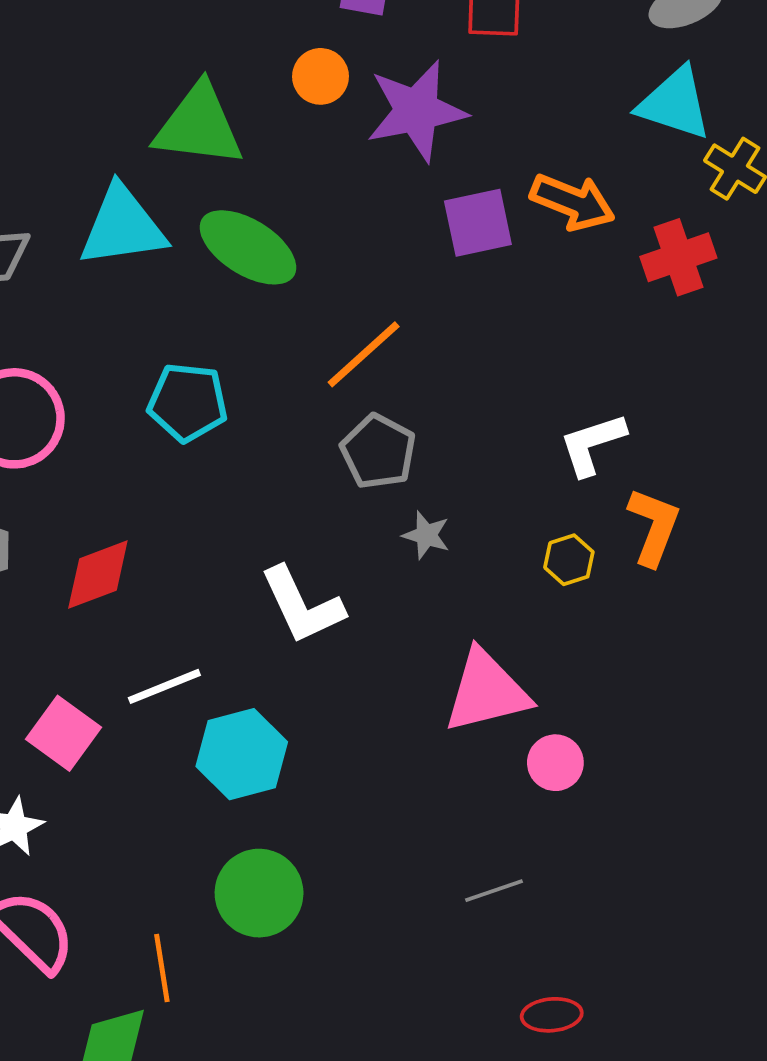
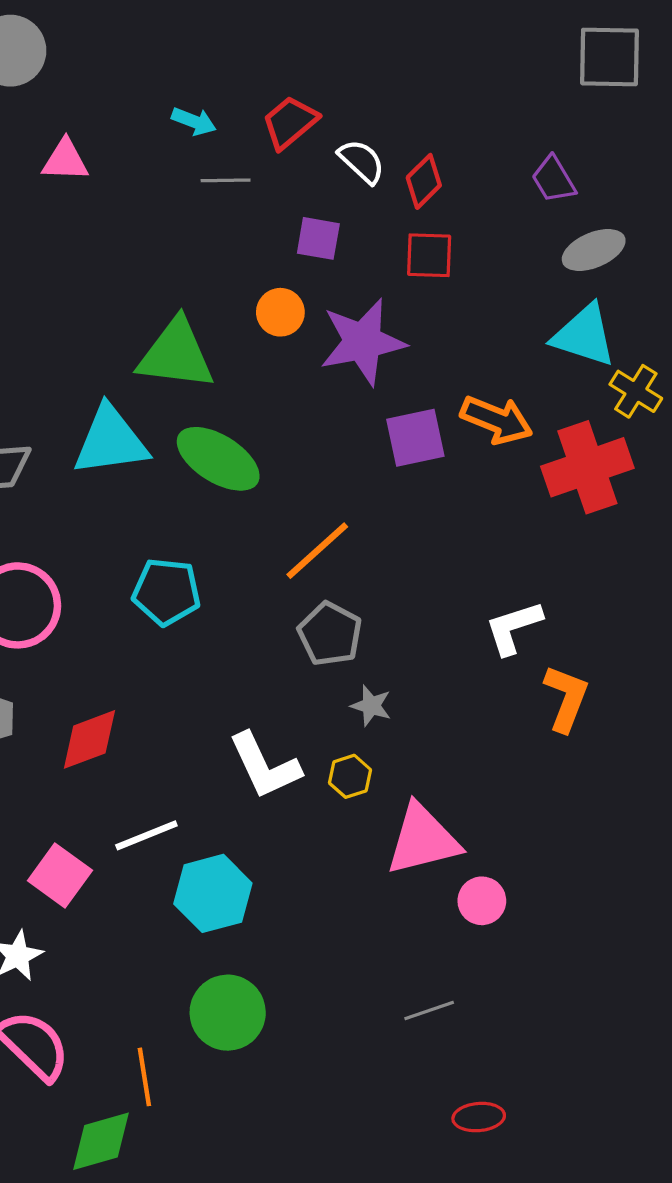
red cross: (678, 257) -> (587, 467), size x1.4
yellow hexagon: (569, 560) -> (350, 776), moved

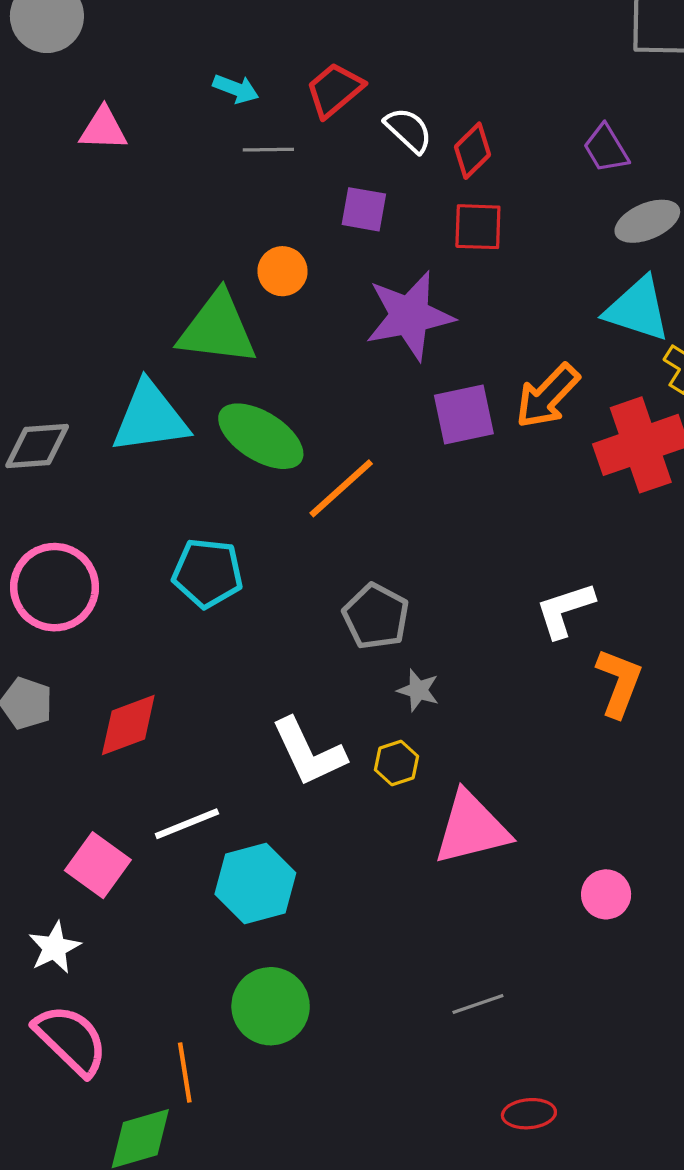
orange circle: (280, 312) -> (283, 271), moved
orange arrow: (497, 420) -> (547, 396), turned 112
orange line: (317, 551) -> (341, 488), moved
pink circle: (482, 901) -> (606, 894), moved

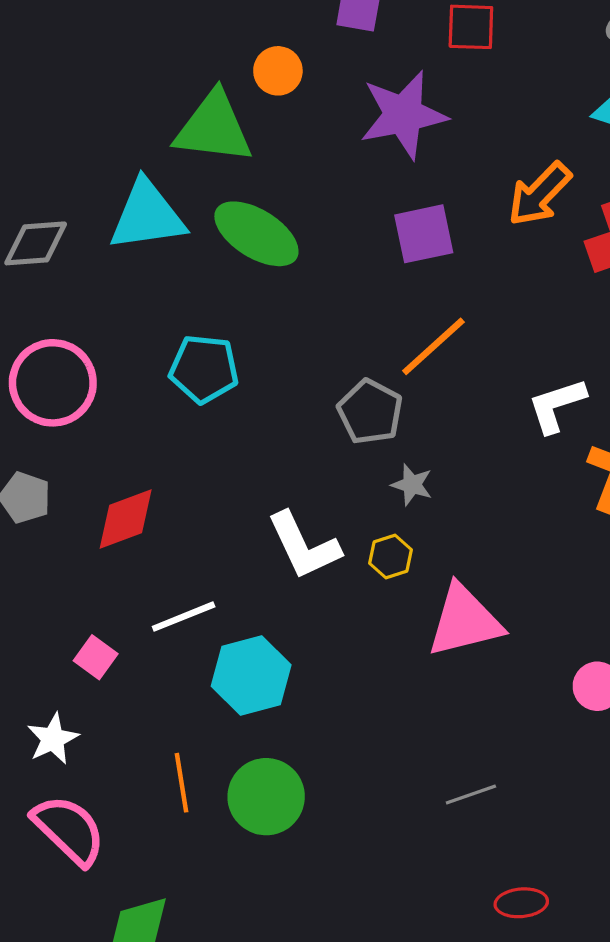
purple square: (464, 415) -> (424, 234), moved
orange line: (341, 488) -> (433, 346), moved
pink square: (98, 865) -> (96, 657), size x0.7
orange line: (185, 1072) -> (181, 783), moved

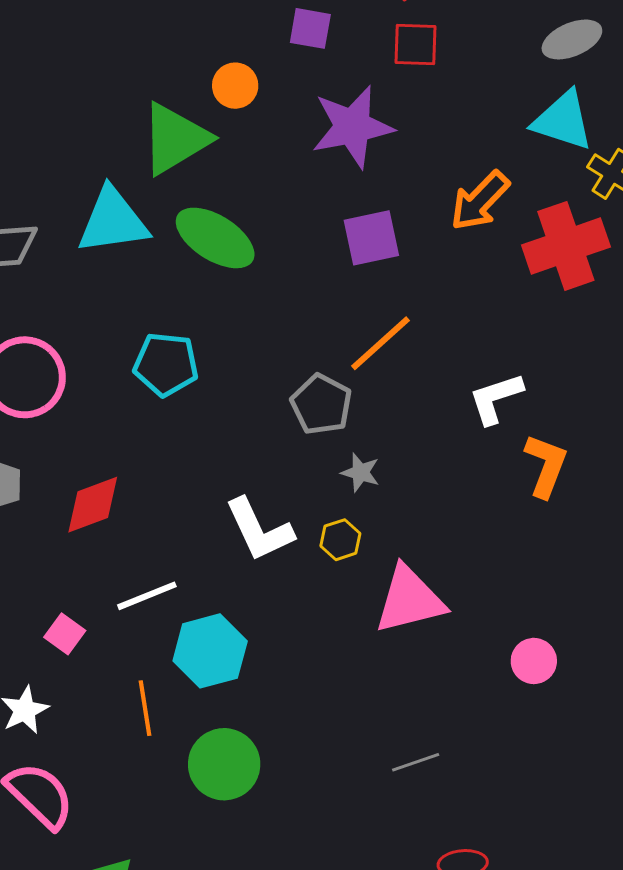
green triangle: (214, 128) -> (175, 139), turned -38
orange line: (181, 783) -> (145, 708), moved

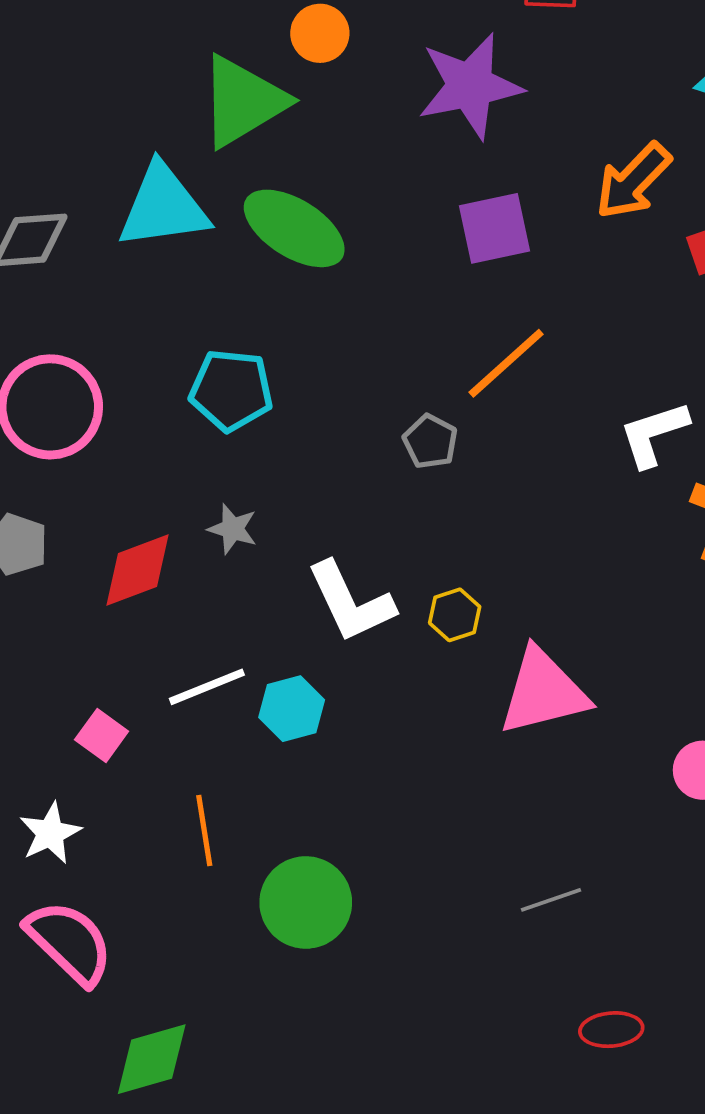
gray pentagon: (321, 404) -> (430, 442), size x0.7
gray star: (360, 473) -> (233, 529), moved
cyan hexagon: (210, 651) -> (292, 709), moved, size x0.7

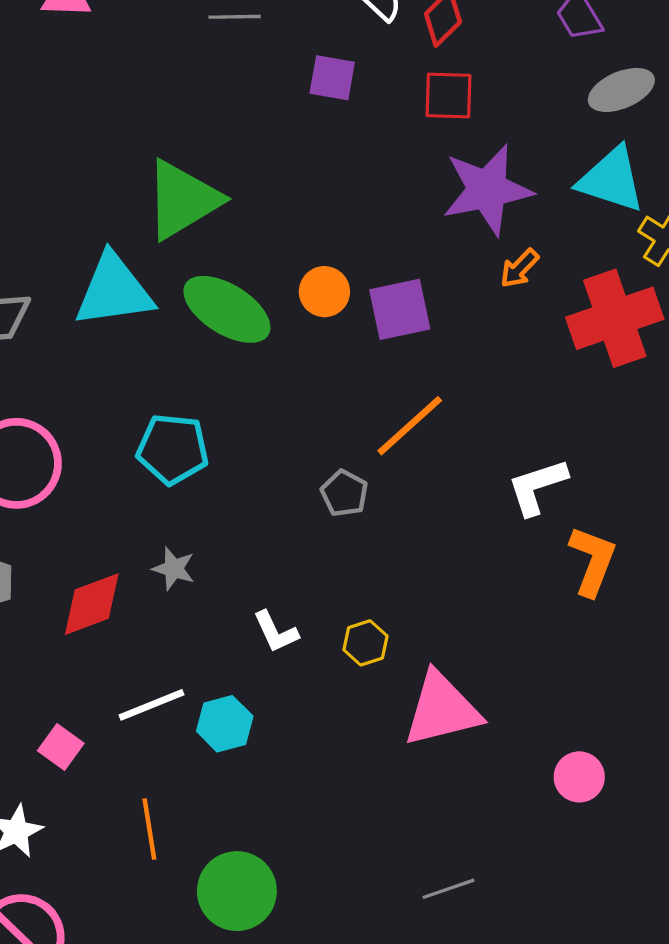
orange circle: (320, 33) -> (324, 292), moved
purple star: (470, 86) -> (487, 190), moved
orange arrow: (633, 181) -> (519, 268), size x0.6
white L-shape: (351, 602) -> (276, 632), size x0.6

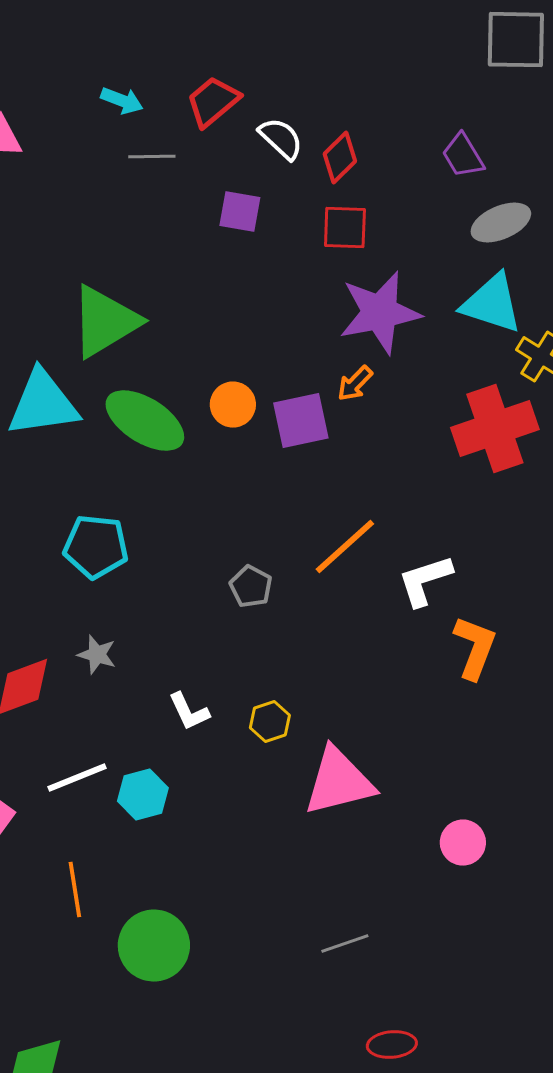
orange arrow: (519, 268) -> (355, 384), moved
orange line: (410, 426) -> (345, 547), moved

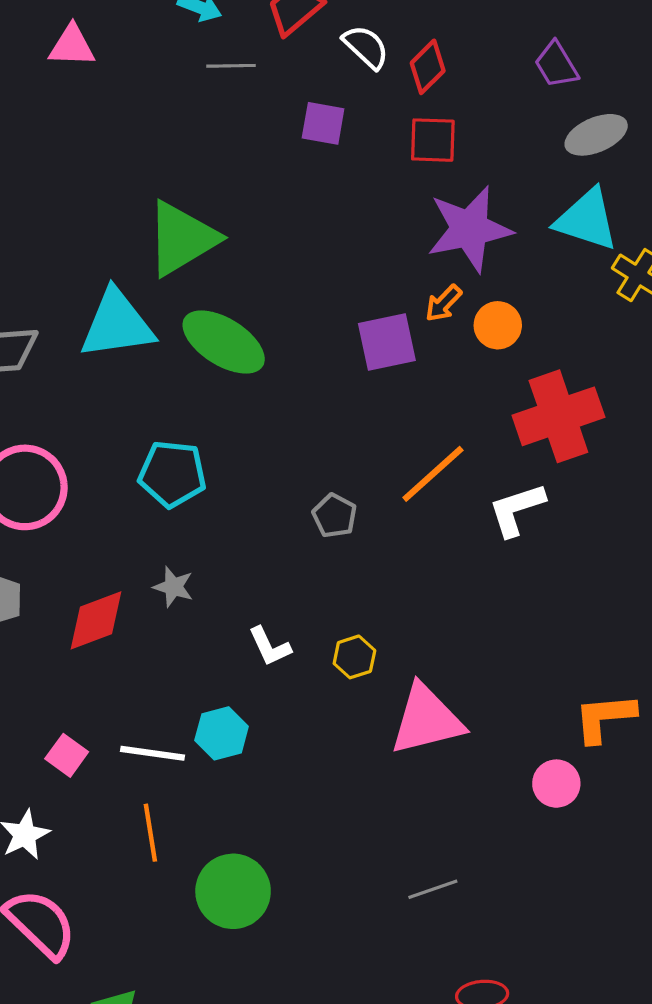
orange circle: (233, 405) -> (498, 325), moved
red cross: (495, 429) -> (558, 416), moved
orange L-shape: (475, 648) -> (604, 718), moved, turned -116
white line: (77, 778) -> (152, 753), moved, turned 30

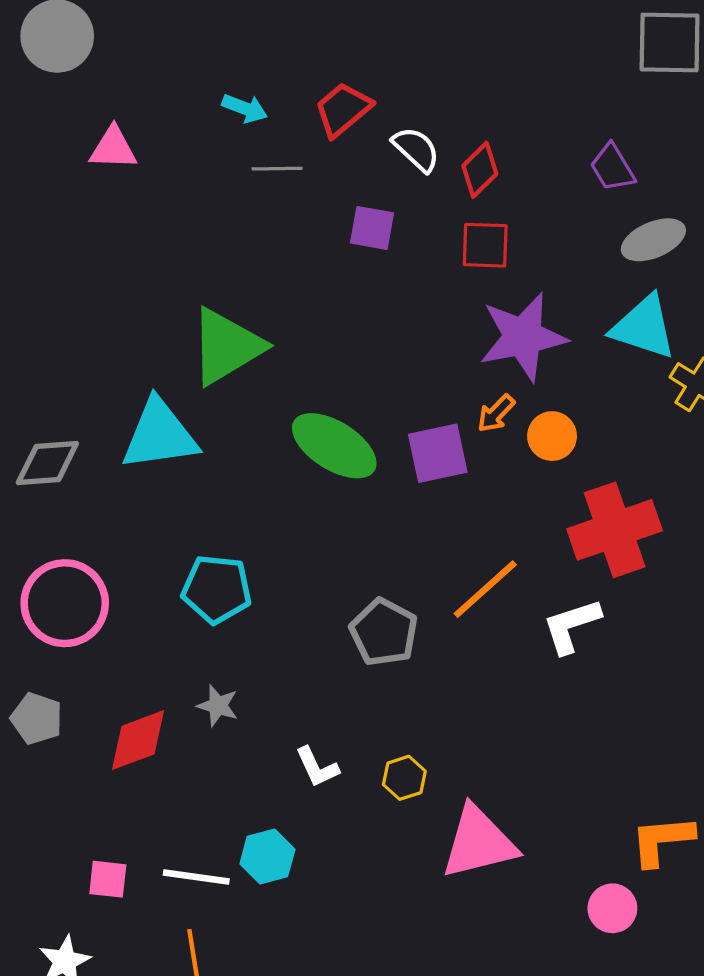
green ellipse: (224, 342) -> (334, 446), moved
gray pentagon: (335, 516) -> (384, 632), size x1.5
pink square: (67, 755) -> (108, 879), turned -30

